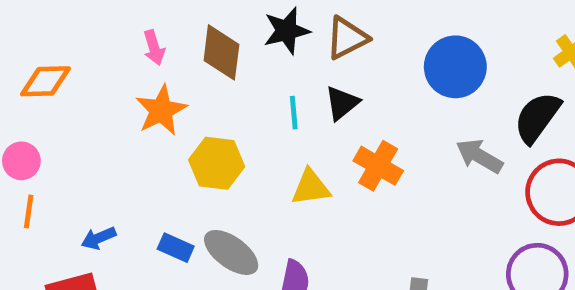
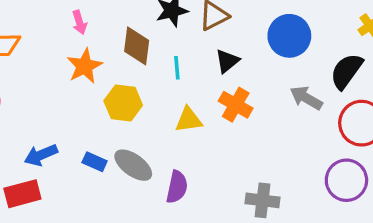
brown diamond: (221, 52) -> (137, 46), moved
black triangle: (342, 103) -> (227, 61), moved
blue arrow: (99, 238) -> (41, 155), size x1.4

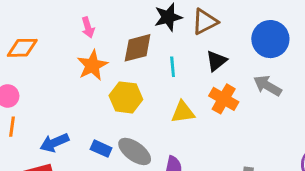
brown diamond: (137, 46) -> (138, 48), turned 68
gray arrow: (306, 98) -> (267, 86), moved

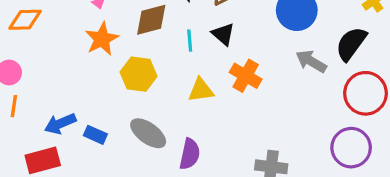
black triangle: (216, 61) -> (223, 34), moved, turned -40
gray arrow: (267, 86) -> (311, 61), moved
blue rectangle: (101, 149) -> (95, 135), moved

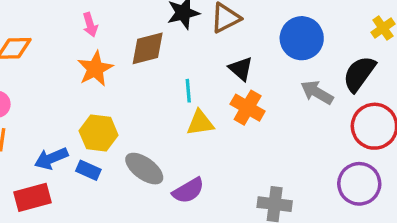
black triangle: (223, 34) -> (241, 69), moved
cyan line: (190, 41) -> (188, 91), moved
yellow hexagon: (139, 74) -> (99, 133), moved
purple semicircle: (190, 154) -> (188, 191), turned 48

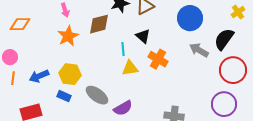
black triangle: (241, 69) -> (143, 36), moved
blue arrow: (51, 158) -> (39, 76), moved

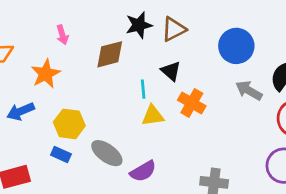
orange star: (68, 36) -> (46, 74), moved
blue arrow: (39, 76) -> (21, 111), moved

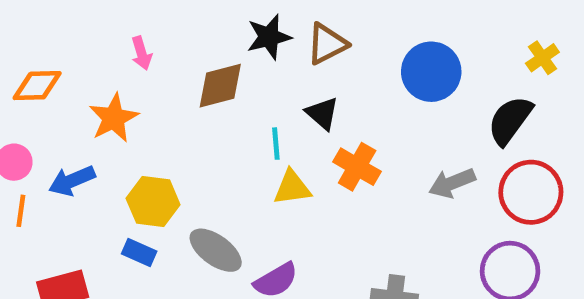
gray arrow: (249, 90) -> (452, 183), moved, turned -52

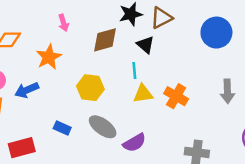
black triangle: (322, 113) -> (145, 45), moved
orange cross: (357, 167) -> (176, 96), moved
gray arrow: (452, 183) -> (227, 91), turned -70
yellow hexagon: (153, 201) -> (90, 88), moved

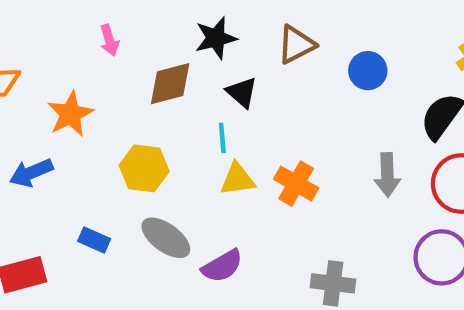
brown triangle: (161, 18) -> (296, 45), moved
pink arrow: (63, 23) -> (109, 40), moved
blue circle: (216, 33) -> (368, 71), size x0.7

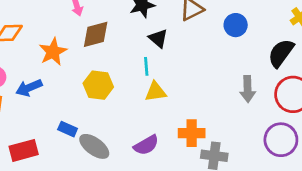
brown diamond: (170, 84) -> (96, 34), moved
orange cross: (296, 184) -> (192, 133), moved, turned -30
gray ellipse: (166, 238) -> (94, 146), moved

